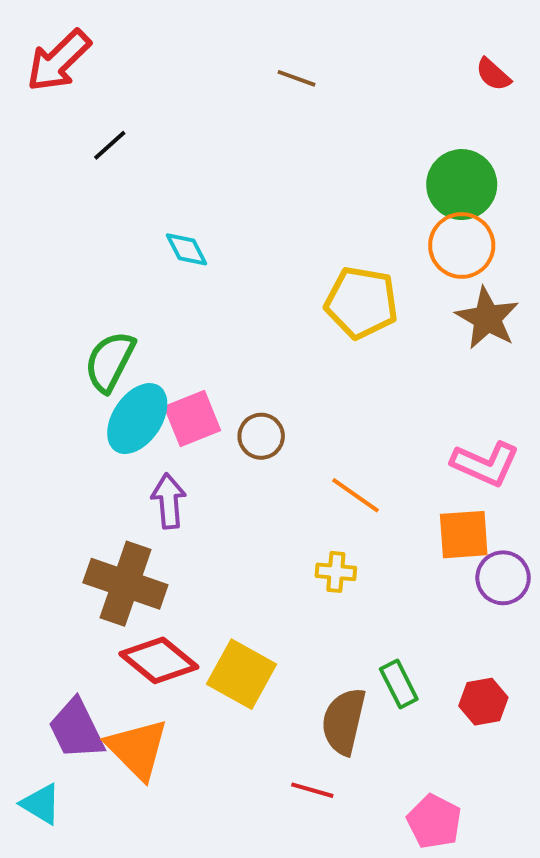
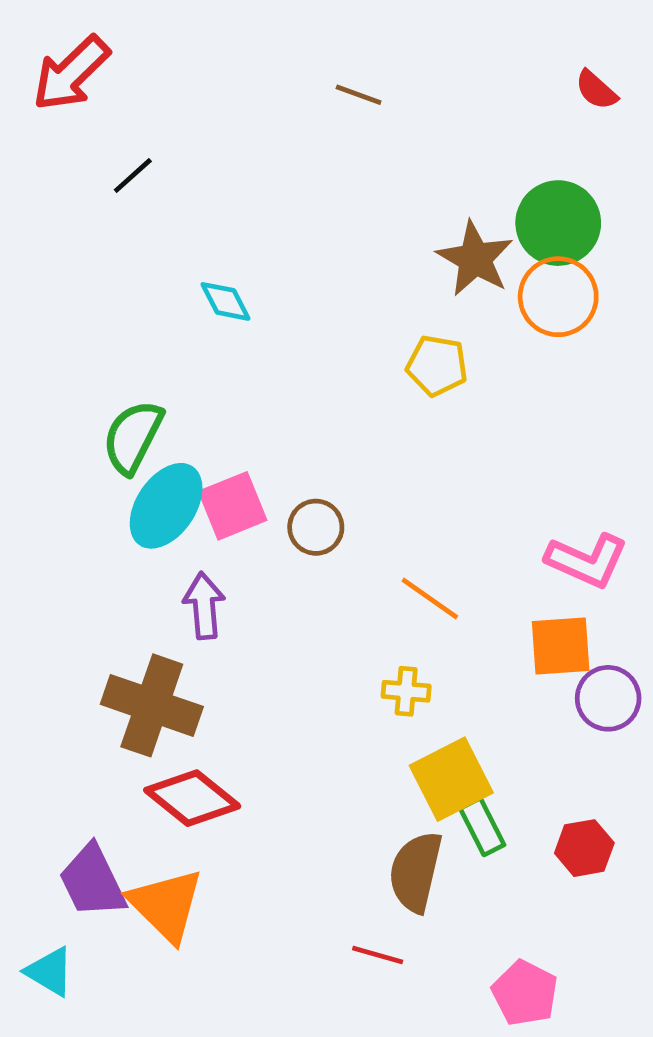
yellow pentagon: (361, 303) -> (437, 366), size x0.7
brown star: (487, 318) -> (475, 259), moved
yellow square: (241, 674) -> (451, 779), moved, turned 34

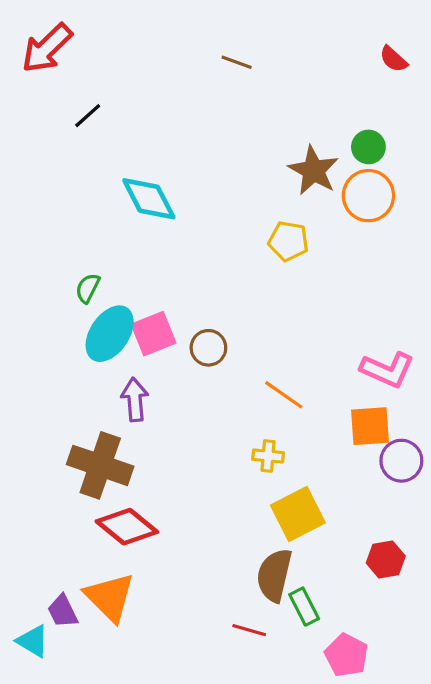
green circle: (558, 223) -> (368, 147), size x0.6
cyan diamond: (225, 301) -> (149, 199), size x1.6
green semicircle: (133, 437) -> (88, 288), size x0.6
green rectangle: (482, 827) -> (304, 607), moved
purple trapezoid: (92, 881) -> (63, 611), moved, size x0.7

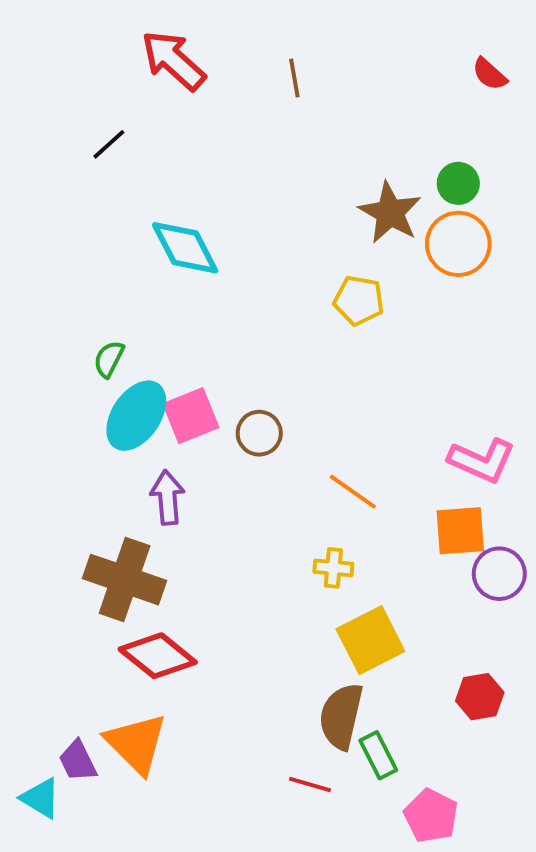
red arrow: (47, 48) -> (173, 60), moved, turned 86
brown line: (237, 62) -> (294, 78), turned 60

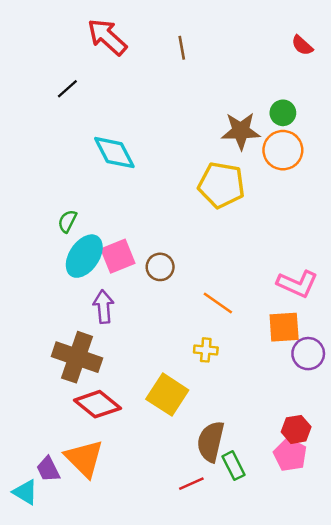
brown star: (390, 213) -> (241, 131), turned -30
yellow pentagon: (359, 300) -> (221, 185), size x1.5
yellow square: (370, 640) -> (167, 395), moved, turned -30
red line: (310, 784) -> (191, 484), turned -40
pink pentagon: (431, 816) -> (290, 455), moved

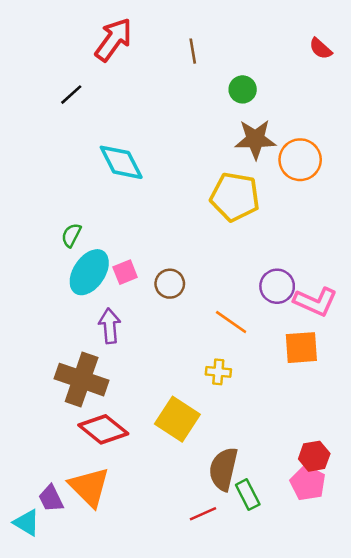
red arrow: (107, 37) -> (114, 40), turned 84
green circle: (283, 113) -> (243, 89), moved
pink square: (118, 256) -> (125, 272), size x0.7
purple circle: (308, 354) -> (277, 286), moved

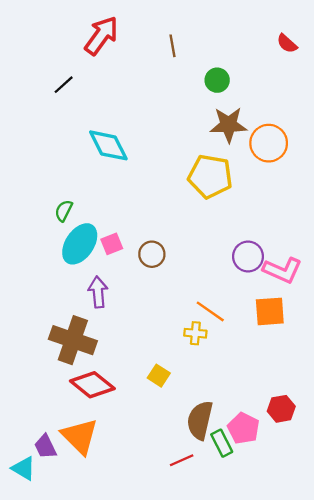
orange line: (231, 322) -> (210, 311), moved
yellow square: (177, 419) -> (159, 376), size x0.6
pink pentagon: (308, 483) -> (243, 428), moved

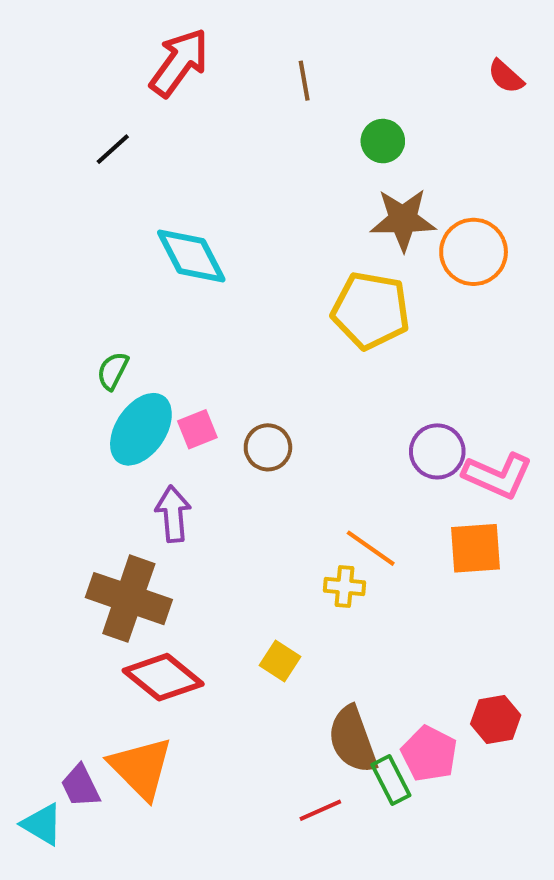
brown semicircle: (200, 420) -> (353, 740), turned -33

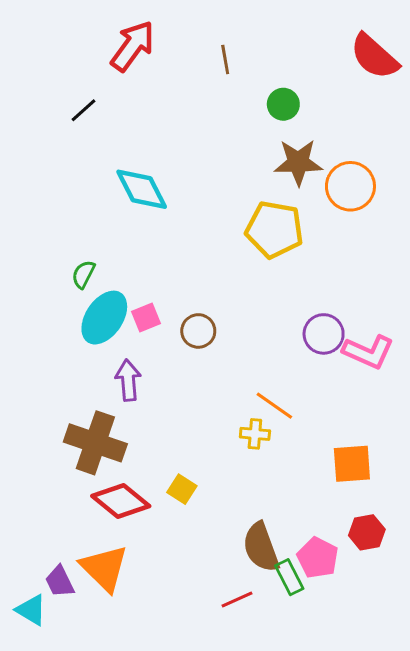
red semicircle: (506, 77) -> (374, 56), size x1.8
orange square: (476, 548) -> (352, 464), moved
yellow square: (280, 661) -> (182, 489), moved

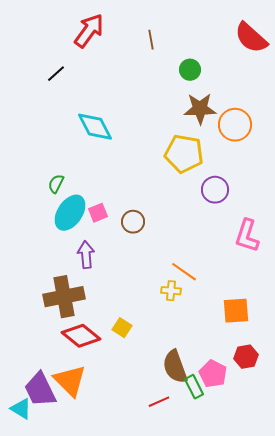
purple circle: (324, 334) -> (215, 190), moved
pink L-shape: (368, 352) -> (247, 236), turned 84
brown cross: (95, 443) -> (64, 297), turned -30
purple trapezoid: (60, 582) -> (40, 390), size x1.6

